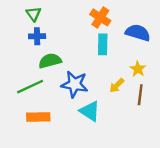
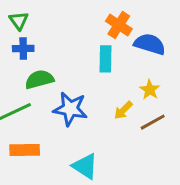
orange cross: (100, 17) -> (119, 25), moved
brown line: (140, 95) -> (153, 122), turned 54
cyan triangle: (90, 111) -> (85, 166), moved

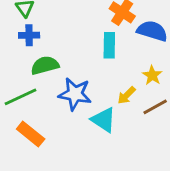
orange rectangle: (25, 150) -> (31, 134), turned 40
cyan triangle: (85, 166) -> (104, 120), moved

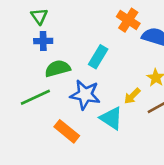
cyan rectangle: (109, 45) -> (98, 57), moved, turned 30
orange rectangle: (31, 134) -> (67, 131), moved

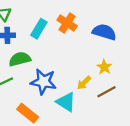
orange cross: (128, 20) -> (67, 23), moved
cyan rectangle: (98, 57) -> (39, 29), moved

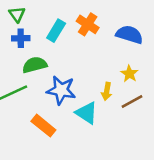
yellow arrow: (84, 83) -> (107, 91), turned -35

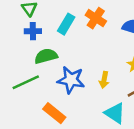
yellow arrow: (107, 91) -> (104, 80), moved
cyan triangle: (86, 113) -> (115, 113), moved

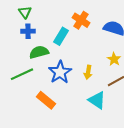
cyan rectangle: (66, 24) -> (61, 36), moved
blue star: (71, 80) -> (60, 72), turned 30

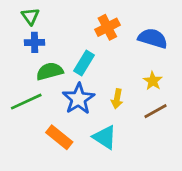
orange cross: (81, 20) -> (107, 27), turned 30
cyan rectangle: (61, 36) -> (84, 63), moved
cyan triangle: (97, 100) -> (105, 137), moved

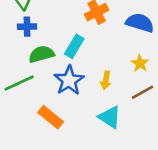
cyan triangle: (105, 137) -> (110, 117), moved

